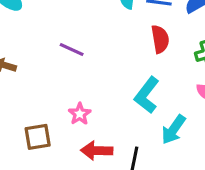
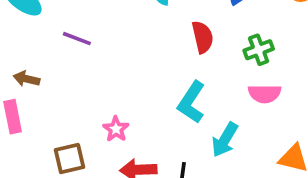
purple line: (72, 50) -> (77, 39), moved

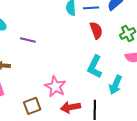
pink star: (116, 129) -> (55, 87), size x1.5

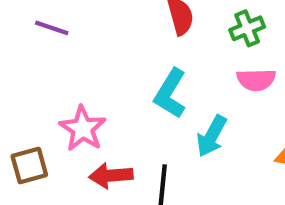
purple line: (28, 40) -> (52, 28), moved

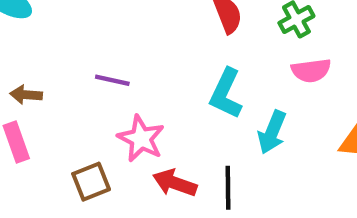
purple line: (52, 28) -> (112, 80), moved
red arrow: (111, 176) -> (175, 183), turned 30

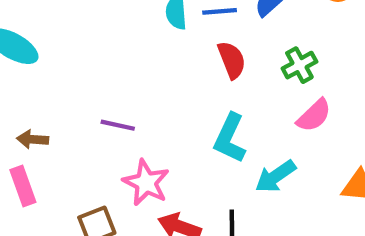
pink semicircle: (311, 70) -> (314, 115), turned -36
cyan arrow: (272, 132) -> (275, 176), turned 33

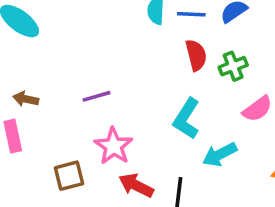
green cross: (299, 65) -> (233, 66), moved
purple line: (118, 125) -> (96, 96), turned -36

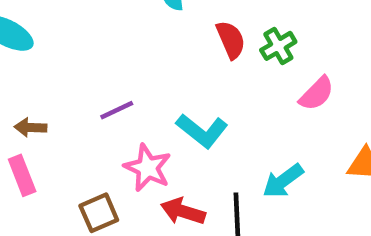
cyan L-shape: (186, 119) -> (202, 131), moved, turned -75
cyan arrow: (220, 154) -> (283, 181), moved

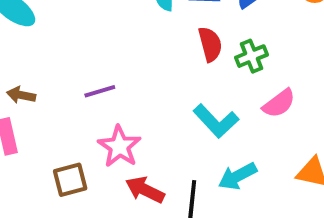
cyan L-shape: (202, 131) -> (216, 121), moved

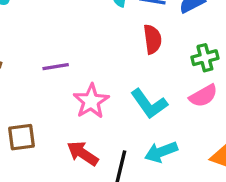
green cross: (252, 56) -> (205, 58), moved
pink star: (119, 146) -> (91, 101), moved

